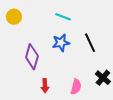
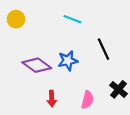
blue star: (61, 43) -> (68, 61), moved
purple diamond: (32, 57) -> (37, 65), turned -70

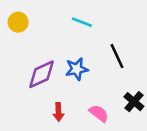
purple diamond: (37, 65) -> (42, 74), turned -60
pink semicircle: (87, 100) -> (99, 113), turned -66

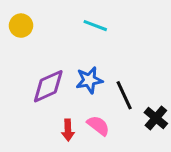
black line: (117, 56) -> (124, 95), moved
pink semicircle: (99, 113) -> (98, 126), moved

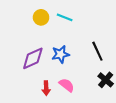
yellow circle: (21, 26) -> (41, 17), moved
black line: (124, 95) -> (97, 51), moved

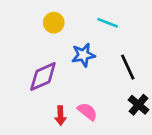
cyan line: (65, 17) -> (108, 23), moved
blue star: (61, 54) -> (83, 55), moved

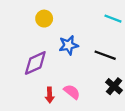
cyan line: (108, 23) -> (113, 19), moved
black line: (128, 67) -> (105, 55), turned -45

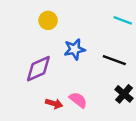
red arrow: (50, 95) -> (54, 104), turned -72

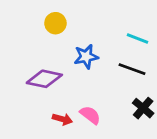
cyan line: (123, 20) -> (138, 38), moved
purple diamond: (38, 69) -> (44, 79), turned 36

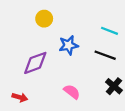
purple diamond: (44, 79) -> (35, 63), turned -32
red arrow: (62, 119) -> (20, 97), moved

